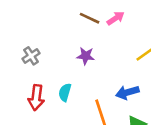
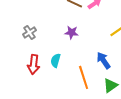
blue arrow: (127, 92) -> (104, 60), turned 72

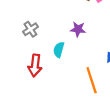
cyan semicircle: (56, 60) -> (59, 50), moved

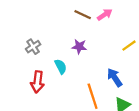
cyan semicircle: (59, 50) -> (61, 66), turned 136

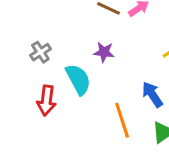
cyan semicircle: (61, 66) -> (78, 79), size x1.5

